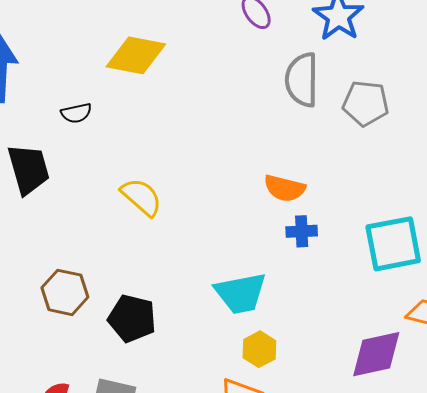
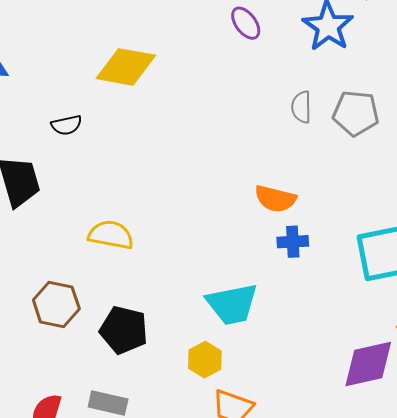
gray semicircle: (302, 80) -> (301, 107), moved, size x0.6
yellow semicircle: (141, 197) -> (111, 235), moved, turned -30
yellow hexagon: (259, 349) -> (205, 360), moved

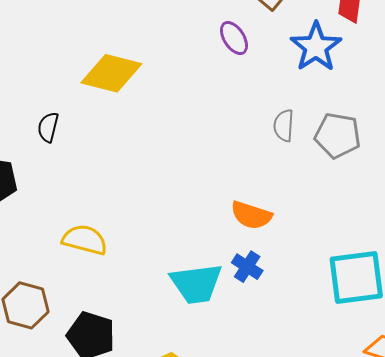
black semicircle: (67, 125) -> (48, 127), turned 112
blue cross: (293, 242) -> (247, 267), moved, turned 32
cyan trapezoid: (232, 304) -> (196, 284), moved

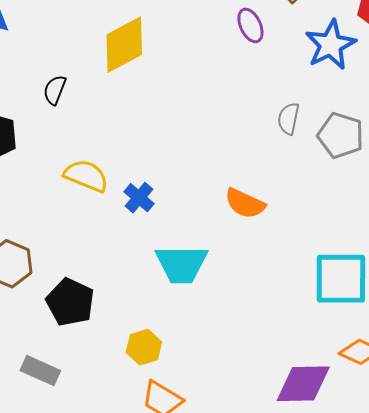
yellow diamond: (111, 73) -> (124, 45), turned -50
yellow semicircle: (85, 240) -> (86, 176), moved
blue cross: (247, 267) -> (139, 198), moved

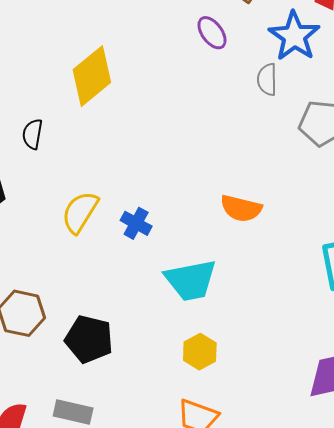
gray semicircle: (288, 119) -> (267, 79), moved
yellow semicircle: (86, 176) -> (80, 212), turned -69
yellow hexagon: (144, 347) -> (200, 352), moved

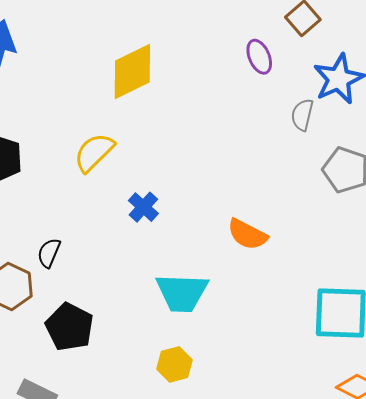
black semicircle: (32, 134) -> (49, 253), moved
yellow semicircle: (80, 212) -> (94, 152), moved
blue cross: (136, 223) -> (143, 207), moved

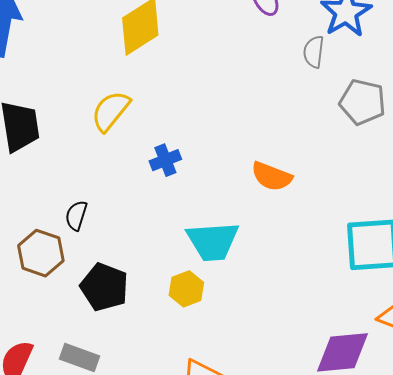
blue cross: (143, 207) -> (165, 160), turned 32
yellow hexagon: (175, 364) -> (186, 289), moved

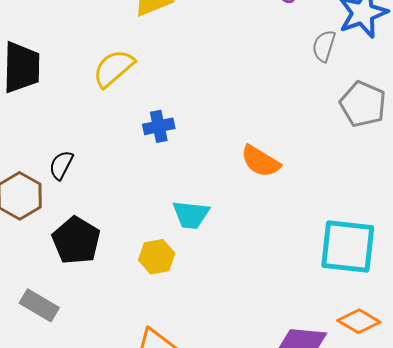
cyan trapezoid: (213, 241) -> (191, 215), size x0.7

